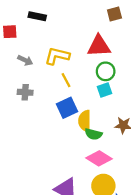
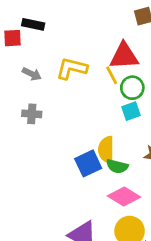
black rectangle: (37, 16) -> (33, 24), moved
yellow line: (66, 80) -> (112, 75), moved
blue square: (67, 108) -> (88, 163), moved

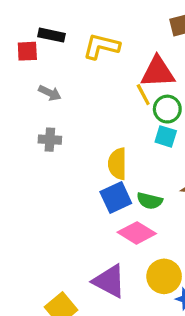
yellow L-shape: (72, 68) -> (101, 46), moved
cyan square: (131, 111) -> (166, 136), turned 36
yellow semicircle: (106, 150) -> (117, 164), moved
pink diamond: (124, 197) -> (137, 233), moved

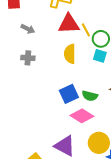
red triangle: (158, 72) -> (69, 24), moved
yellow semicircle: (117, 164) -> (70, 54), moved

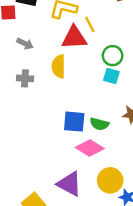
yellow line: (86, 30) -> (90, 24), moved
yellow semicircle: (70, 54) -> (59, 66), moved
blue square: (69, 94) -> (74, 122), turned 30

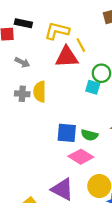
yellow semicircle: (59, 66) -> (40, 92), moved
cyan square: (111, 76) -> (93, 87), moved

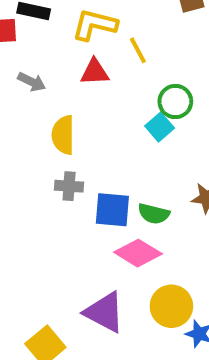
red triangle: (67, 57) -> (95, 72), moved, size x0.7
cyan square: (93, 87) -> (160, 127), turned 32
gray cross: (22, 94) -> (69, 186), moved

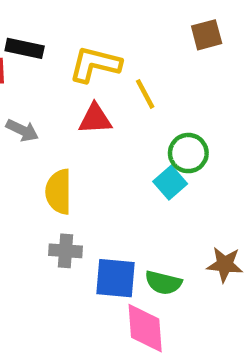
pink diamond: (138, 253) -> (145, 328), turned 54

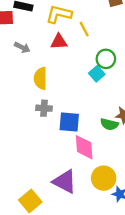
green semicircle: (163, 283) -> (109, 124), moved

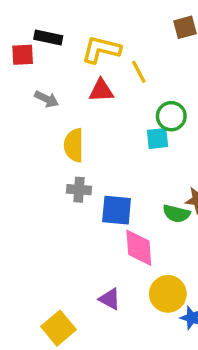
cyan square: (97, 74) -> (158, 138), turned 35
purple triangle: (65, 182) -> (110, 299), size x0.6

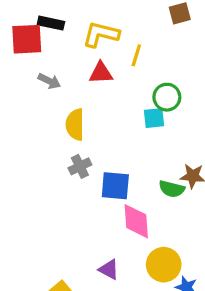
red square: (23, 55) -> (27, 39), size x1.5
yellow line: (139, 72) -> (136, 55), turned 45
gray cross: (79, 190) -> (80, 166), turned -30

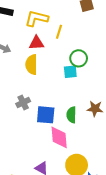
yellow semicircle: (75, 125) -> (31, 65), moved
green semicircle: (172, 189) -> (71, 115), moved, turned 77

